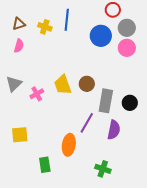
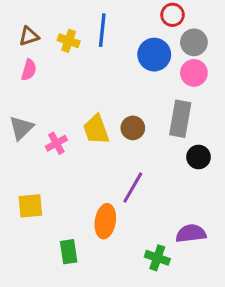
gray rectangle: (106, 101) -> (180, 119), moved
purple semicircle: (114, 130) -> (191, 233), moved, turned -108

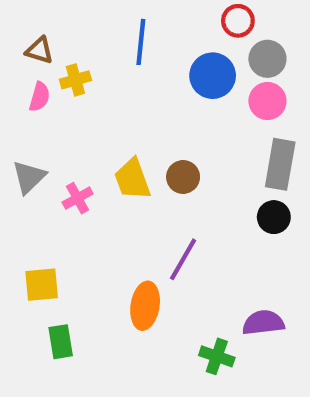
brown triangle: (29, 36) -> (40, 50), turned 35
yellow cross: (69, 41) -> (75, 80), moved, turned -35
gray rectangle: (180, 119) -> (280, 164), moved
green rectangle: (69, 252) -> (61, 342), moved

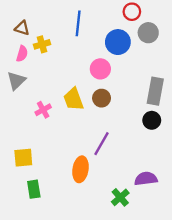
pink circle: (267, 101) -> (100, 69), moved
gray triangle: (29, 177) -> (16, 81), moved
green cross: (217, 356) -> (120, 197), turned 30

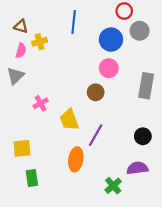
pink circle: (100, 69) -> (109, 68), moved
yellow trapezoid: (73, 99) -> (69, 120), moved
black circle: (152, 120) -> (143, 136), moved

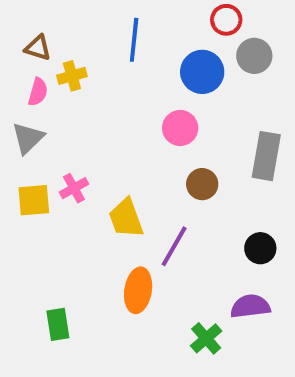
pink circle: (109, 68) -> (180, 128), moved
brown circle: (96, 92) -> (202, 184), moved
yellow square: (22, 148) -> (34, 200), moved

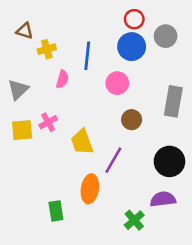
red circle: (226, 20) -> (134, 19), moved
blue line: (134, 40) -> (87, 56), moved
pink semicircle: (38, 92) -> (62, 79), moved
black circle: (260, 248) -> (169, 161), size x1.5
green rectangle: (58, 324) -> (56, 211), moved

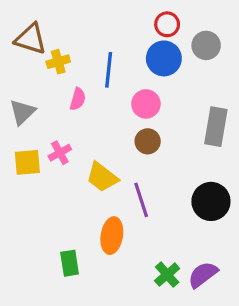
brown triangle: (25, 31) -> (31, 39), size x1.5
brown circle: (132, 120) -> (148, 141), moved
yellow trapezoid: (82, 142) -> (102, 177), turned -32
purple line: (113, 160) -> (141, 200), turned -48
purple semicircle: (163, 199) -> (203, 275), moved, turned -30

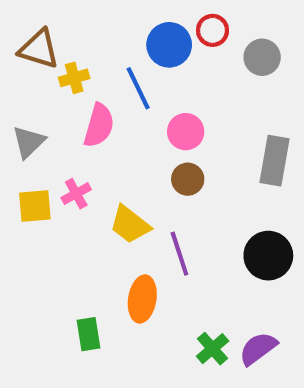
blue circle: (164, 58) -> (169, 45), moved
blue line: (109, 70) -> (138, 88), turned -32
pink semicircle: (78, 99) -> (99, 125), size x1.5

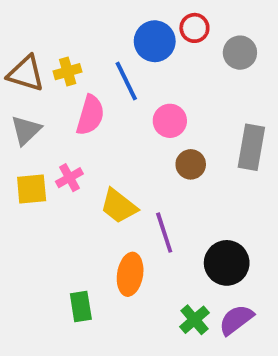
brown triangle: (39, 49) -> (26, 73), moved
brown circle: (188, 179) -> (191, 164), moved
black circle: (268, 256) -> (227, 263), moved

